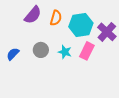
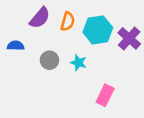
pink rectangle: (87, 51) -> (105, 95), moved
blue semicircle: (13, 54) -> (16, 46), moved, turned 48

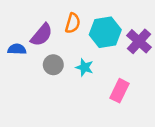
purple semicircle: (40, 18) -> (42, 35), moved
pink rectangle: (105, 95) -> (120, 91), moved

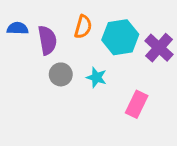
purple semicircle: (42, 35) -> (47, 40), turned -50
blue semicircle: (17, 49) -> (18, 28), moved

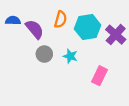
purple semicircle: (47, 40) -> (35, 29), turned -30

